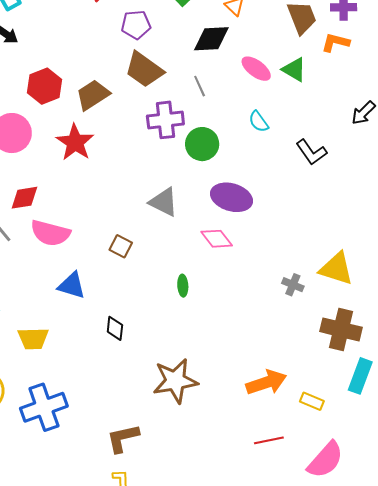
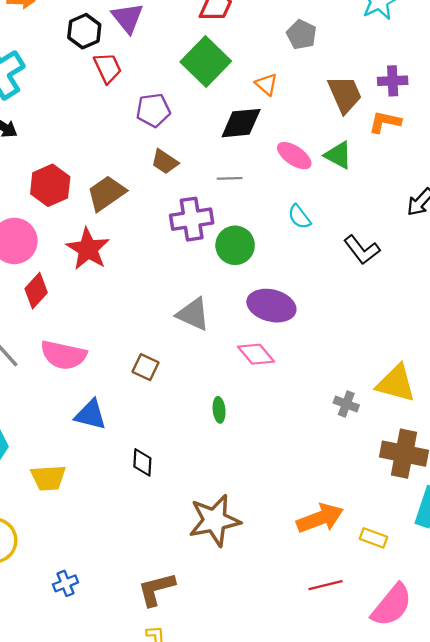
brown trapezoid: (144, 70) -> (165, 162), size x0.6
gray line: (200, 86) -> (230, 178), turned -65
red diamond: (24, 198) -> (36, 291), moved, turned -36
blue cross: (44, 407) -> (66, 583), moved, size x0.5

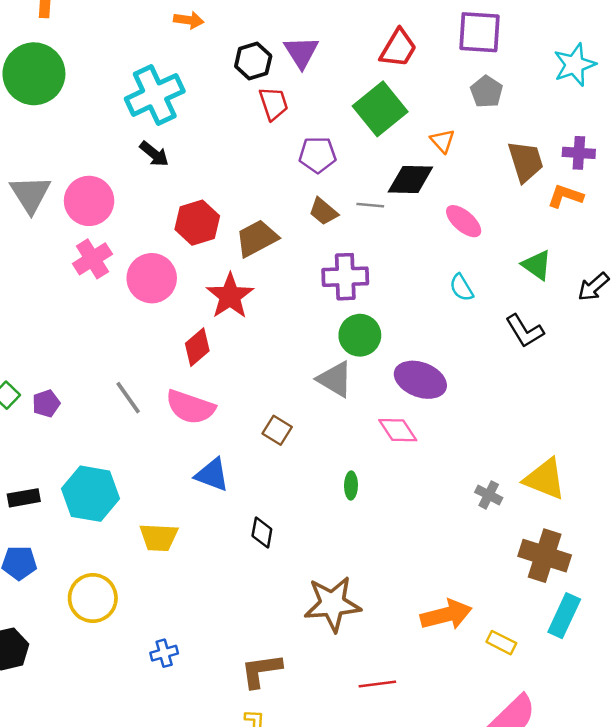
green triangle: (338, 155) -> (537, 265), moved
gray line: (230, 178) -> (370, 205), moved
green circle: (235, 245) -> (360, 335), moved
red diamond: (36, 291) -> (197, 347), moved
red line: (325, 585) -> (377, 684), moved

